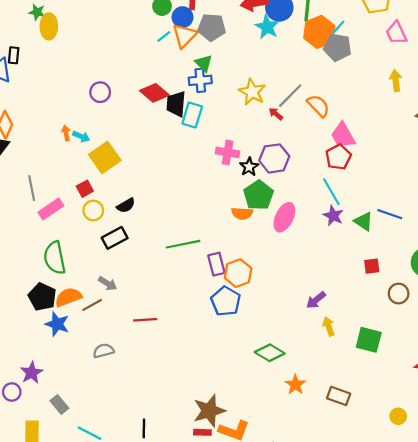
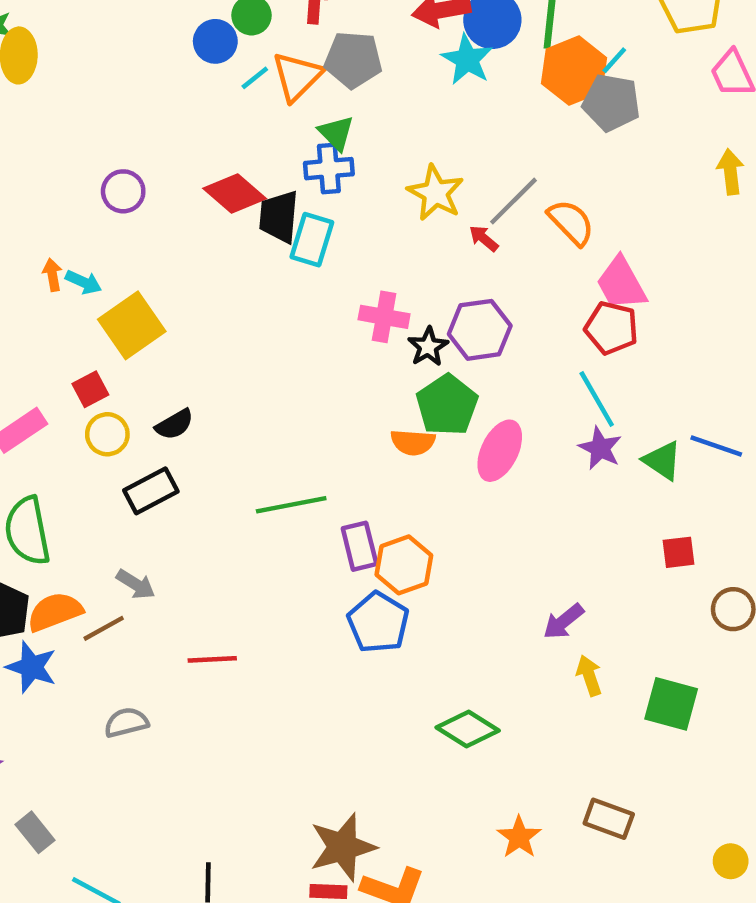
blue circle: (183, 17) -> (215, 41), moved
red pentagon: (338, 157) -> (611, 328), turned -30
orange star: (295, 385) -> (519, 837), moved

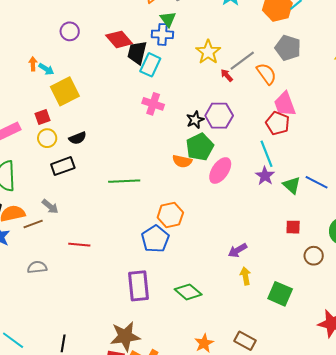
gray pentagon: (611, 103) -> (288, 48), moved
pink cross: (384, 317) -> (153, 104), moved
purple rectangle: (360, 546) -> (138, 286), moved, size x1.4

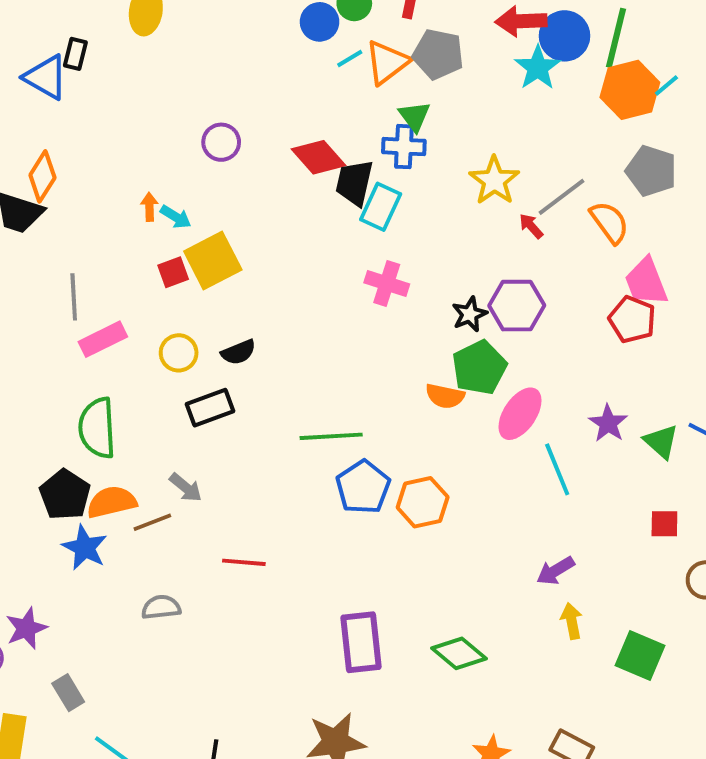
red square: (42, 117) -> (173, 272), moved
cyan line: (266, 154) -> (557, 469), moved
blue pentagon: (155, 239) -> (363, 487), moved

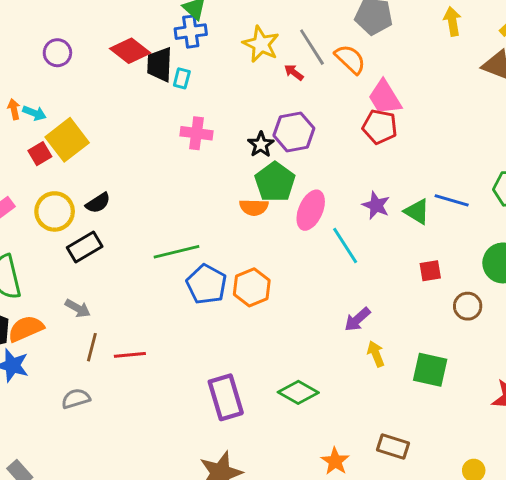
gray line: (562, 197) -> (312, 47), turned -75
cyan rectangle: (381, 207) -> (182, 78), size x0.6
yellow circle: (179, 353) -> (55, 211), size x1.4
brown line: (152, 522) -> (92, 347), moved, turned -44

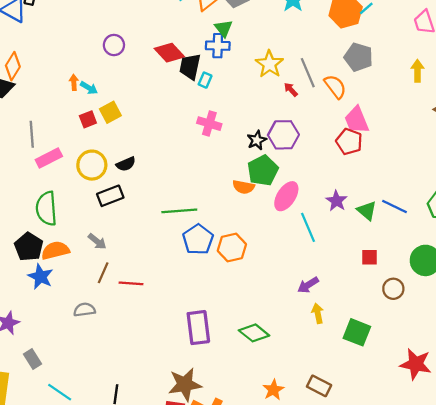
yellow square: (67, 140) -> (110, 112), size x0.7

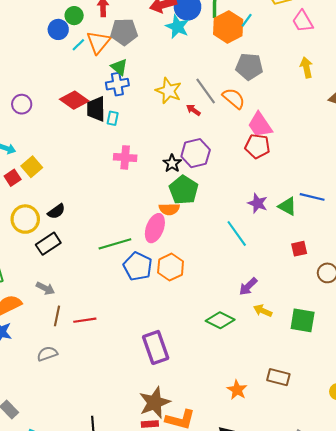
pink ellipse: (286, 196) -> (155, 228), moved
yellow arrow: (318, 313) -> (263, 311), turned -42
green diamond: (254, 333) -> (220, 320), moved

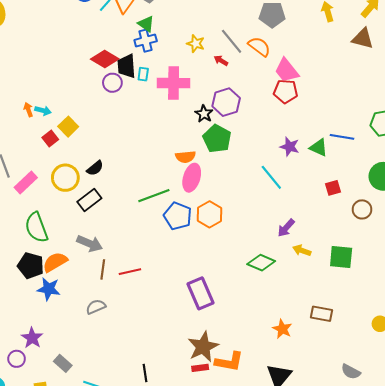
yellow star: (169, 91) -> (196, 44), size x0.7
purple circle: (22, 104) -> (112, 83), moved
pink cross: (125, 157) -> (174, 83), moved, size x1.4
orange semicircle: (169, 209) -> (185, 157), moved
gray arrow: (45, 288) -> (90, 243), size x1.4

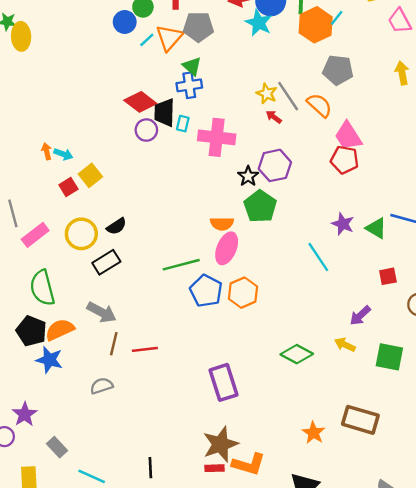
yellow star: (196, 44) -> (267, 94), moved
purple arrow: (286, 228) -> (360, 316), moved
brown rectangle: (322, 314) -> (360, 420), size x1.4

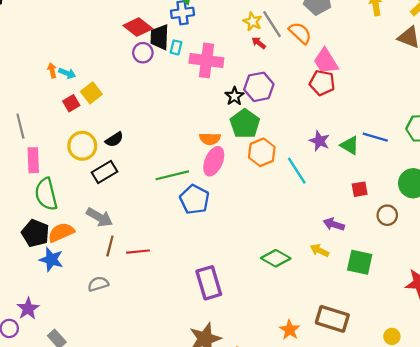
pink rectangle: (35, 235) -> (33, 160), moved, turned -55
orange hexagon: (243, 293) -> (262, 152), moved
purple arrow: (360, 316) -> (334, 224), turned 60

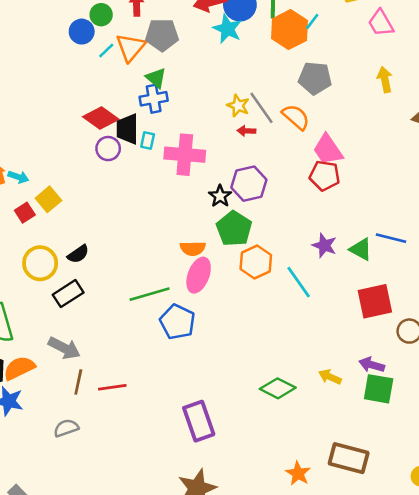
red arrow: (259, 43) -> (246, 131), turned -32
red square: (360, 189) -> (375, 301), size x1.8
purple arrow: (334, 224) -> (372, 365), moved

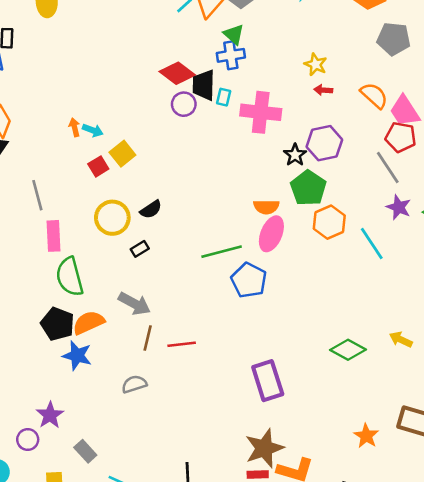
gray line: (262, 108) -> (388, 168), moved
orange semicircle: (296, 117) -> (374, 95), moved
black rectangle: (68, 294) -> (140, 249), size x0.6

